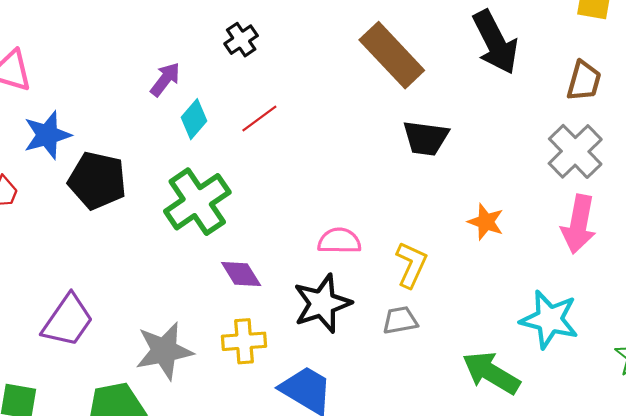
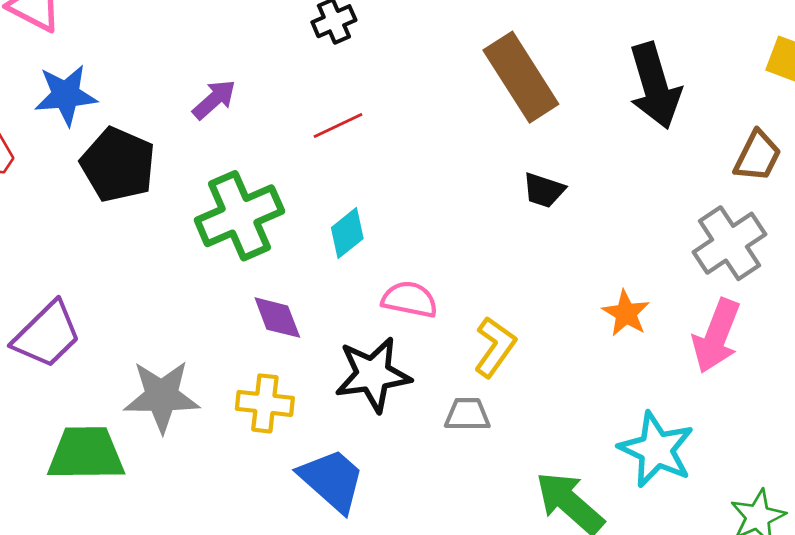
purple arrow: (165, 79) -> (214, 100), moved
cyan diamond: (194, 119) -> (347, 233), moved
black trapezoid: (426, 138) -> (544, 190), size x0.7
orange star: (486, 222) -> (626, 313), moved

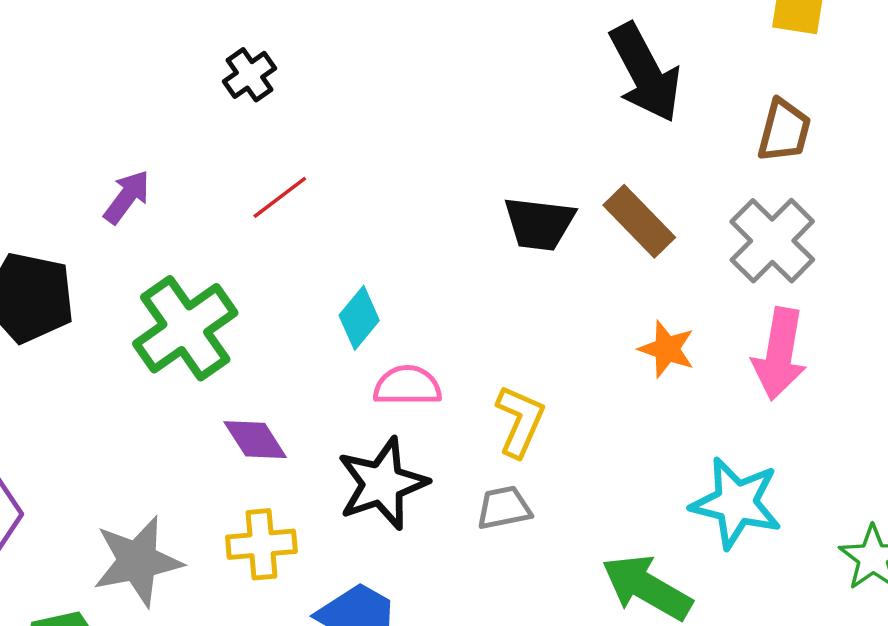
brown rectangle: (521, 77) -> (639, 221), moved, size x0.7
black trapezoid: (544, 190) -> (539, 224), size x1.4
cyan diamond: (347, 233) -> (359, 318), moved

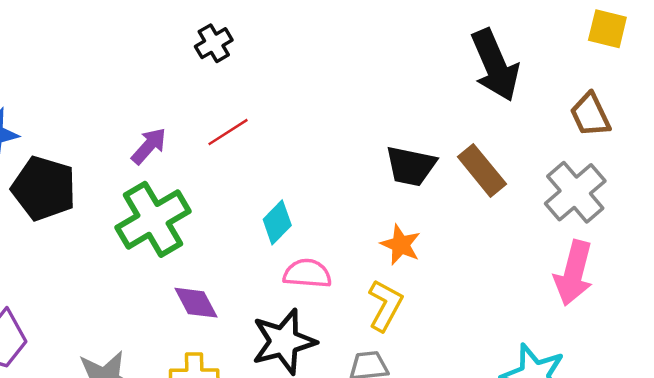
brown trapezoid: (784, 131) -> (590, 115), turned 135
purple arrow: (127, 197) -> (149, 146), moved
orange star: (667, 349) -> (401, 245), moved

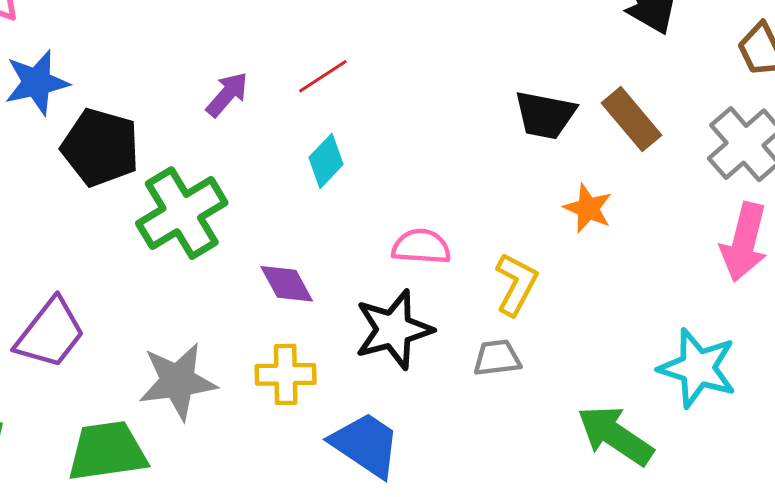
green cross: (153, 219) -> (182, 213), moved
cyan diamond: (277, 222) -> (326, 161), moved
orange star: (401, 245) -> (588, 208), moved

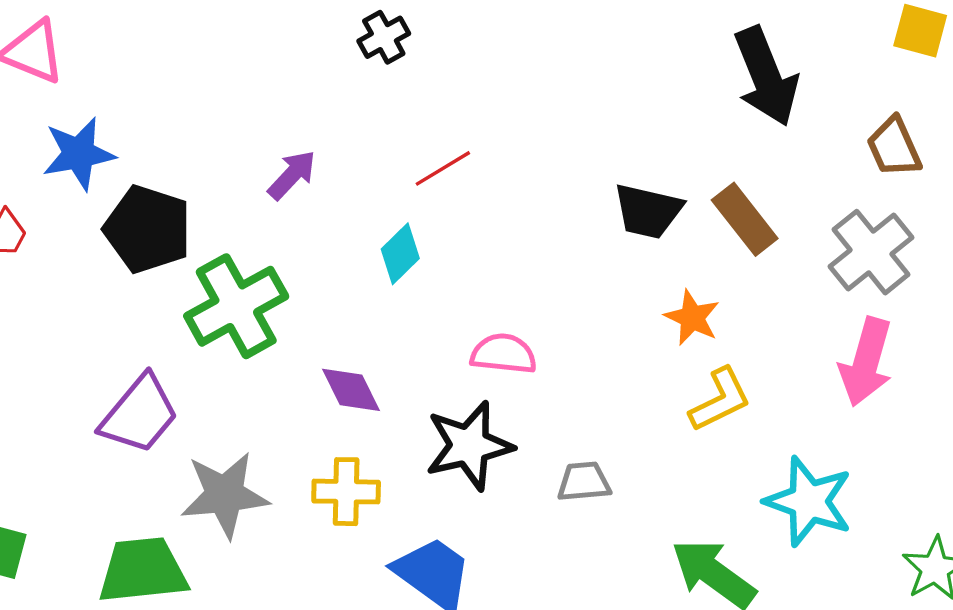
red line: (323, 76) -> (443, 168), moved
yellow L-shape: (516, 284) -> (720, 400), moved, turned 34
purple trapezoid: (50, 333) -> (139, 414), moved

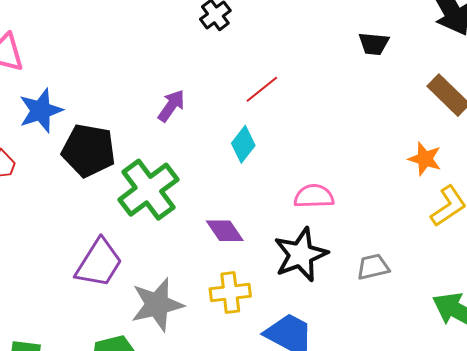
black trapezoid: (648, 211) -> (374, 44), moved, size x0.7

